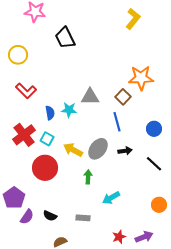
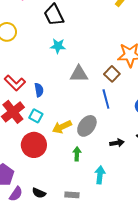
red L-shape: (26, 91) -> (15, 83), moved
cyan star: (69, 110) -> (58, 46), moved
yellow arrow: (73, 150) -> (62, 127), turned -54
black arrow: (125, 151) -> (117, 143), moved
cyan arrow: (111, 198) -> (100, 175), turned 126

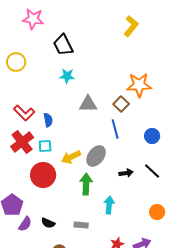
cyan square: (36, 116) -> (45, 146), turned -32
green arrow: (77, 154) -> (86, 184), size x1.5

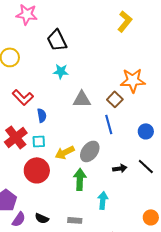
red L-shape: (24, 113) -> (23, 97), moved
orange circle: (157, 212) -> (151, 217), moved

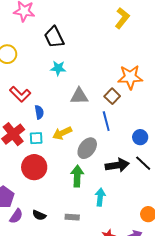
blue circle: (146, 131) -> (140, 137), moved
yellow arrow: (65, 152) -> (62, 133), moved
black arrow: (120, 168) -> (117, 165), size x1.6

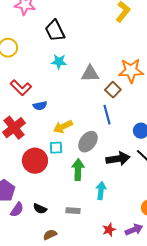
gray triangle: (79, 96) -> (90, 74), moved
blue semicircle: (39, 112) -> (40, 106), turned 88
cyan square: (36, 138) -> (56, 148), moved

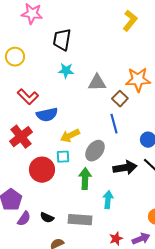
black trapezoid: (55, 31) -> (62, 40), turned 35
blue semicircle: (40, 106) -> (47, 115), size x1.5
gray rectangle: (73, 211) -> (80, 220), size x1.6

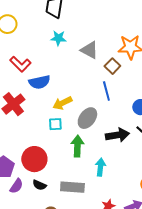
gray triangle: (97, 83) -> (89, 50), turned 30
red circle: (42, 170) -> (34, 159), moved

